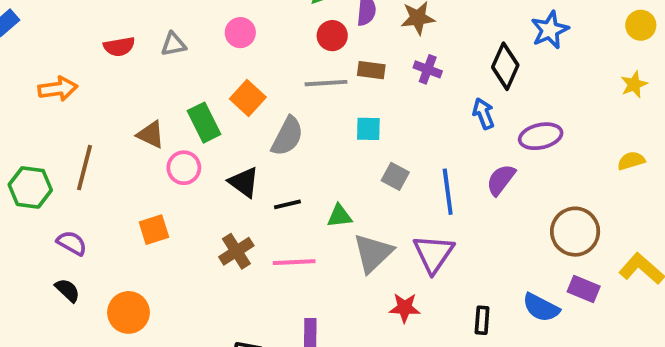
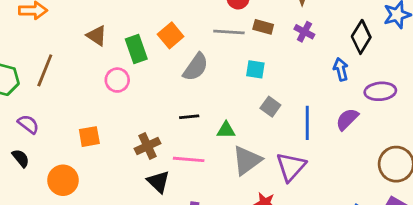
brown triangle: (151, 135) -> (97, 36), moved
black triangle: (244, 182) -> (158, 182), moved
orange square: (154, 230) -> (89, 137), moved

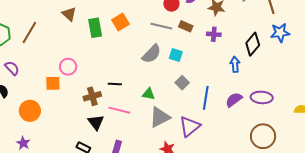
purple cross: (304, 32) -> (214, 34), turned -32
gray semicircle: (196, 67) -> (152, 54), moved
pink circle: (117, 80) -> (68, 67), moved
purple ellipse: (380, 91) -> (262, 97), moved
black line: (189, 117) -> (115, 84), moved

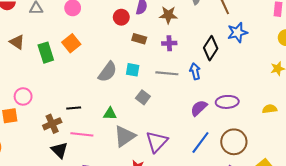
gray line: (161, 26) -> (167, 73), moved
blue line: (206, 98) -> (200, 142), moved, turned 35

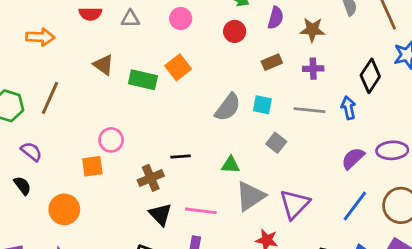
red circle: (121, 17) -> (235, 31), moved
brown rectangle: (139, 39) -> (272, 62), turned -40
green rectangle: (46, 53) -> (143, 80), turned -60
pink line: (82, 134) -> (201, 211), moved

